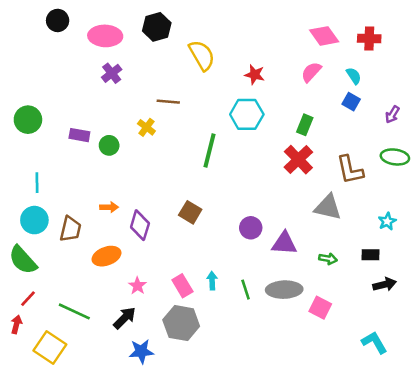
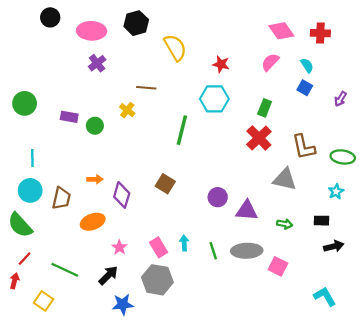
green ellipse: (395, 157) -> (343, 157), moved
yellow square: (50, 348) -> (44, 301), size x0.7

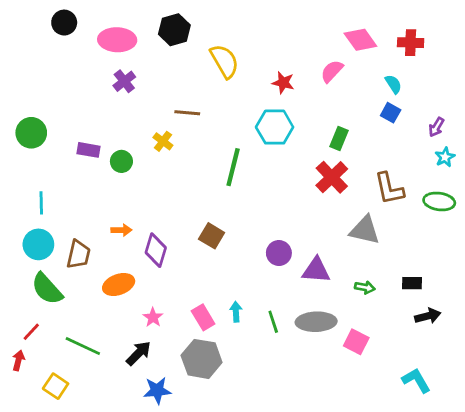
pink semicircle: (270, 62) -> (332, 71), moved
cyan star: (336, 192) -> (445, 157), moved
green semicircle: (20, 225) -> (47, 289), moved

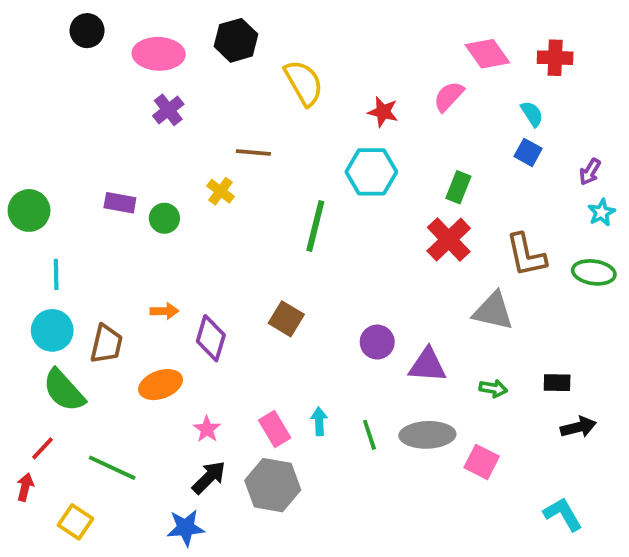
green circle: (31, 133) -> (29, 210), moved
black arrow: (139, 353) -> (209, 477), moved
blue star: (157, 390) -> (186, 528), moved

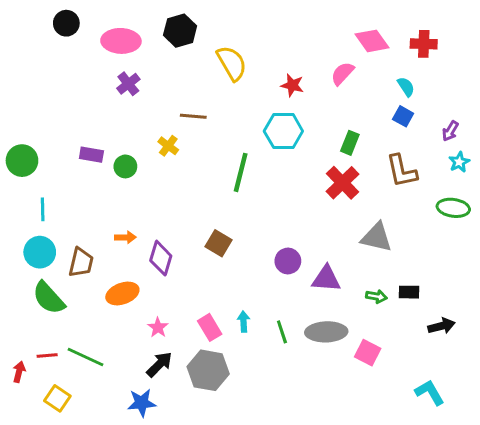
brown L-shape: (526, 255) -> (402, 171), moved
black rectangle: (557, 383) -> (409, 292), moved
red line: (43, 448) -> (47, 356), moved, turned 42

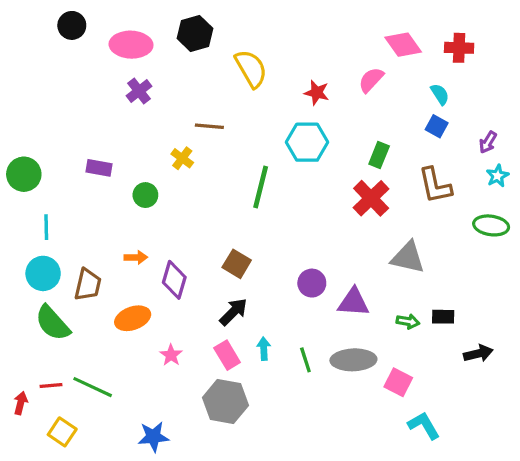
green circle: (125, 166) -> (145, 195), moved
black arrow: (159, 364) -> (233, 312), moved
cyan L-shape: (430, 392) -> (424, 425), moved

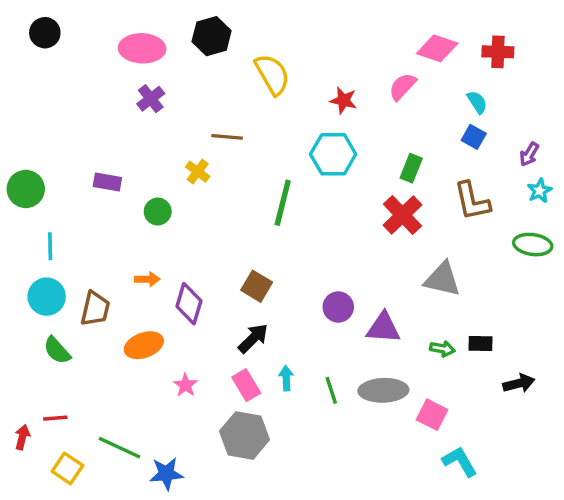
black circle: (72, 25) -> (45, 33), moved
pink diamond: (403, 45) -> (437, 48), turned -36
green semicircle: (53, 323) -> (57, 350), size x0.7
green line: (93, 387) -> (120, 448), moved

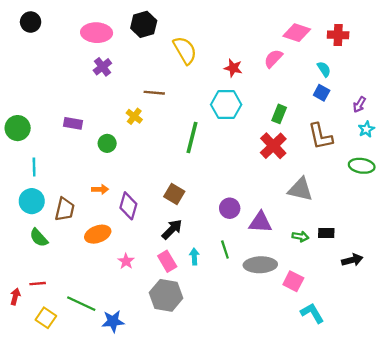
green line: (331, 390) -> (225, 249), moved

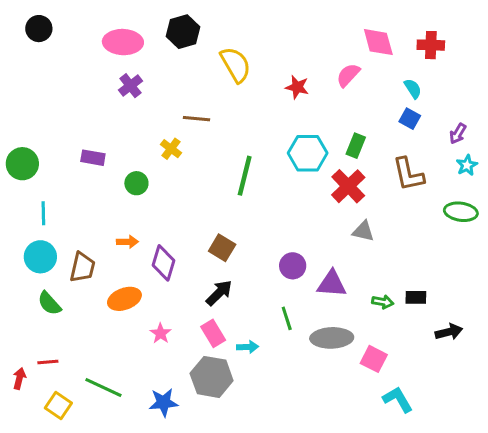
pink diamond: (297, 33) -> (378, 42), turned 56
cyan hexagon: (226, 105) -> (308, 153), moved
gray triangle: (300, 189) -> (363, 231), moved, size x0.7
cyan arrow: (194, 257) -> (248, 347), moved, turned 91
blue star: (113, 321) -> (164, 402), moved

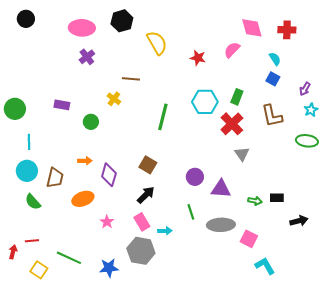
gray triangle: (363, 231) -> (242, 154), turned 42

